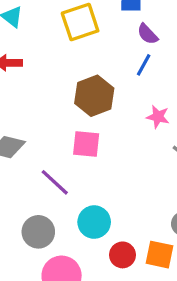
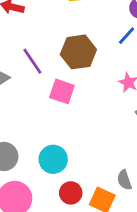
purple line: (55, 182) -> (32, 61), moved

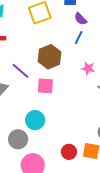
cyan circle: (53, 159) -> (35, 120), moved

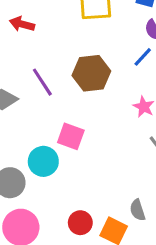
pink square: (45, 86) -> (71, 136), moved

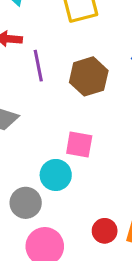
purple line: (42, 82) -> (38, 66), moved, turned 32

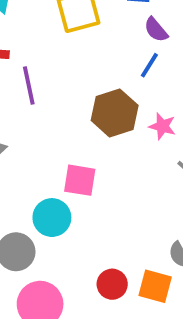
brown hexagon: (89, 76) -> (115, 113), moved

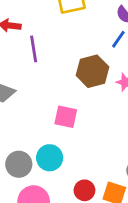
cyan circle: (52, 218) -> (50, 158), moved

